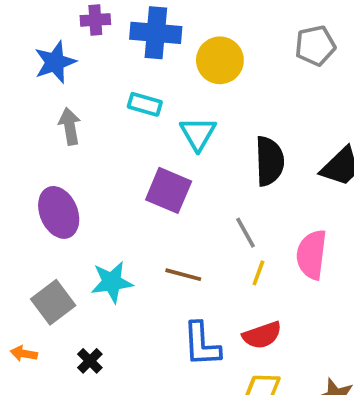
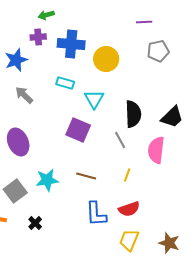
gray arrow: (70, 126) -> (24, 95), turned -36
gray line: (246, 233) -> (120, 140), moved
pink semicircle: (312, 255) -> (156, 150), moved

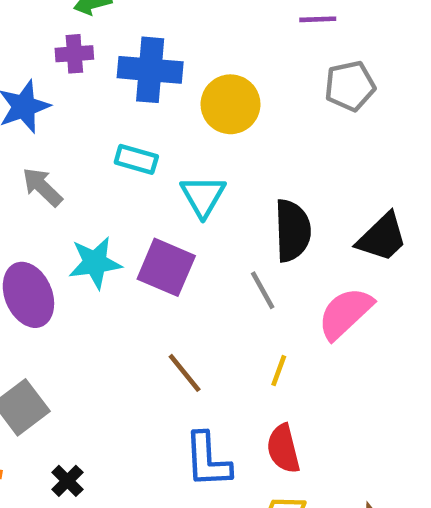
pink semicircle: (156, 150) -> (345, 313), turned 40
brown line: (86, 176) -> (185, 373), turned 36
cyan star: (47, 180) -> (95, 263), moved
red semicircle: (129, 209) -> (283, 449), turned 95

